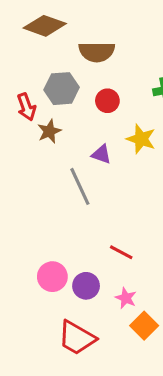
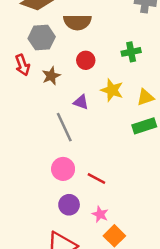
gray hexagon: (62, 89) -> (42, 38), moved
brown star: (49, 131) -> (51, 76), moved
pink circle: (52, 277) -> (63, 169), moved

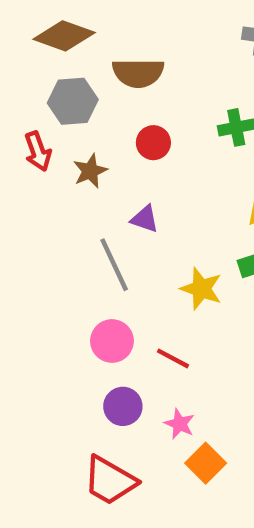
yellow star: (112, 90) -> (201, 289), moved

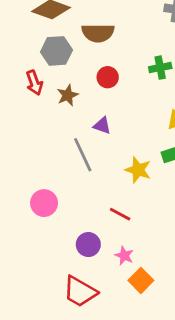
pink circle: (112, 341) -> (44, 203), moved

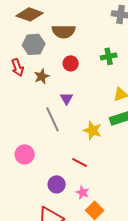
purple triangle: (102, 126) -> (67, 98), turned 40

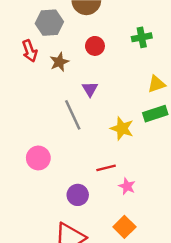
red line: (80, 162) -> (106, 168), turned -42
pink star: (83, 192) -> (127, 186), moved

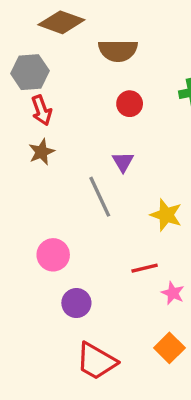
gray hexagon: (49, 23) -> (30, 72), moved
brown star: (59, 62) -> (42, 152), moved
purple circle: (78, 195) -> (76, 303), moved

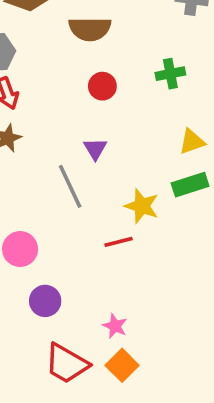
red line: (145, 268) -> (119, 242), moved
pink star: (173, 293) -> (115, 326), moved
orange square: (169, 348) -> (122, 365), moved

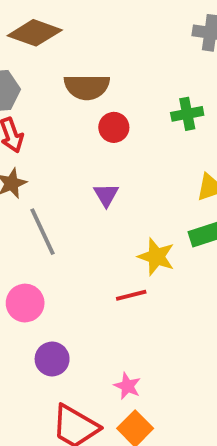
brown semicircle: (90, 29) -> (87, 87), moved
gray line: (70, 186) -> (42, 232), moved

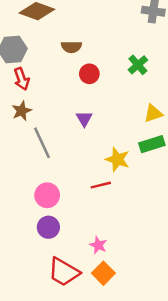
brown semicircle: (87, 87) -> (71, 47), size x0.7
green cross: (187, 114) -> (138, 65), turned -30
pink circle: (25, 303) -> (47, 195), moved

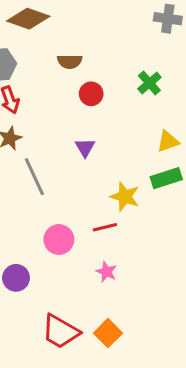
pink circle: (47, 195) -> (59, 240), moved
purple circle: (48, 227) -> (16, 278), moved
pink star: (98, 245) -> (106, 272), moved

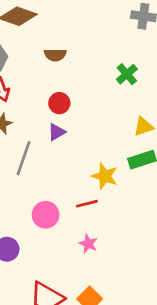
red circle: (91, 94) -> (59, 103), moved
purple triangle: (85, 147) -> (57, 132), moved, turned 30
gray line: (34, 177) -> (23, 158), turned 44

